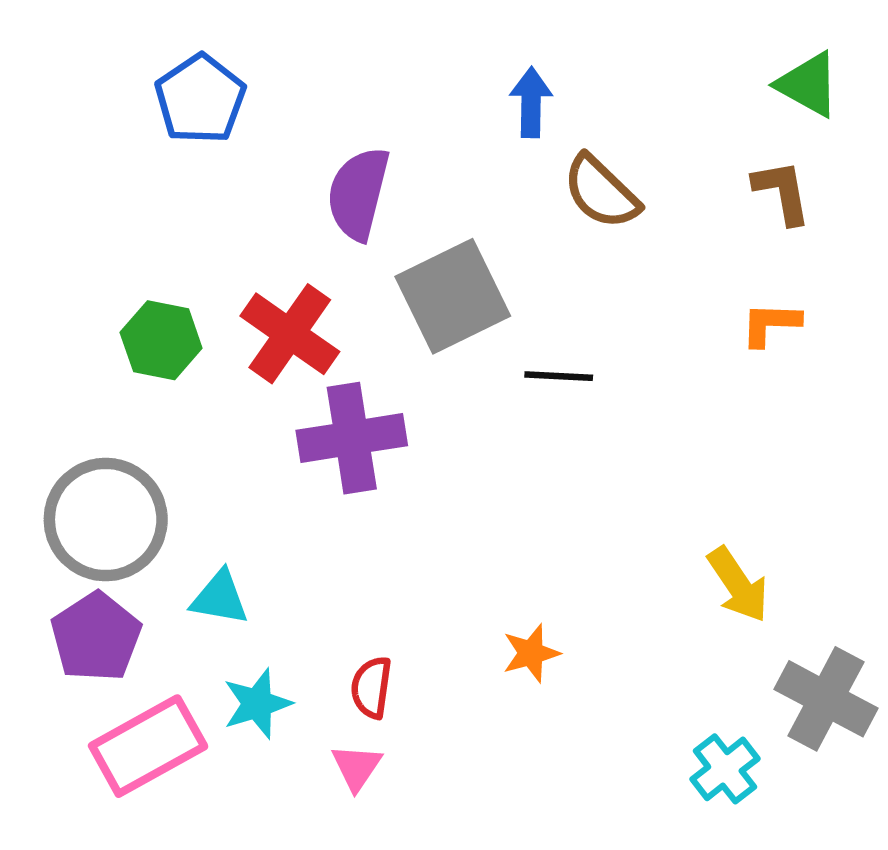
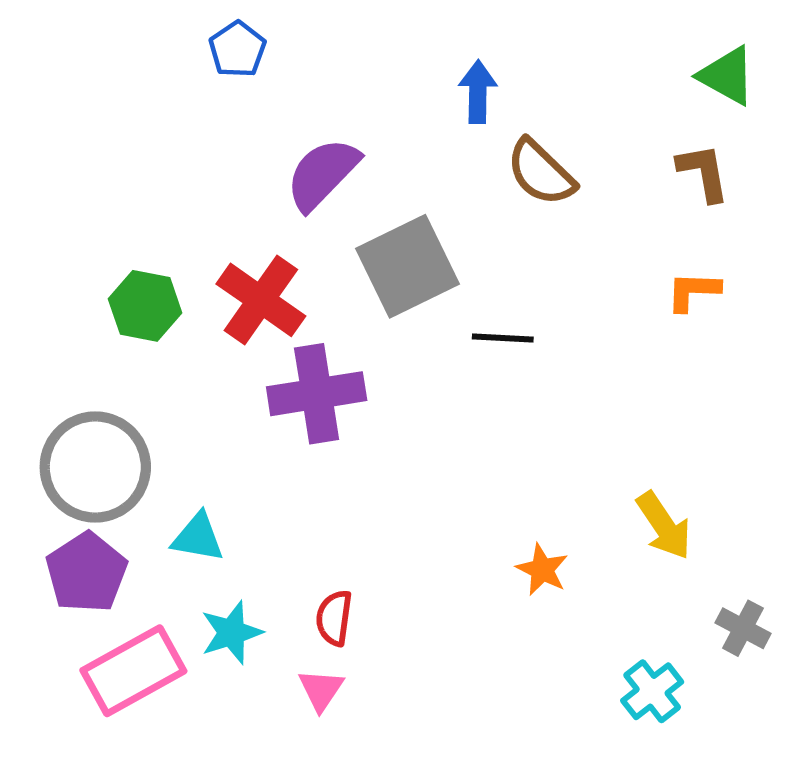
blue pentagon: (200, 99) -> (237, 49), moved, size x0.7
purple semicircle: (358, 194) -> (322, 174), turned 30
orange star: (531, 653) -> (542, 570), moved, turned -30
gray cross: (826, 699) -> (743, 628), size x0.6

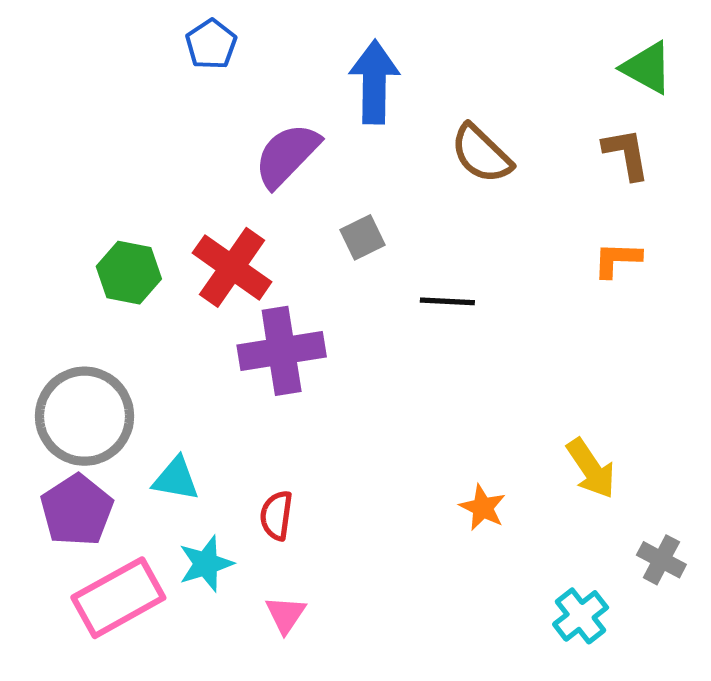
blue arrow: (478, 92) -> (374, 82), moved, size x1.5
gray square: (407, 266) -> (363, 237), size x0.5
red semicircle: (334, 618) -> (276, 515), moved

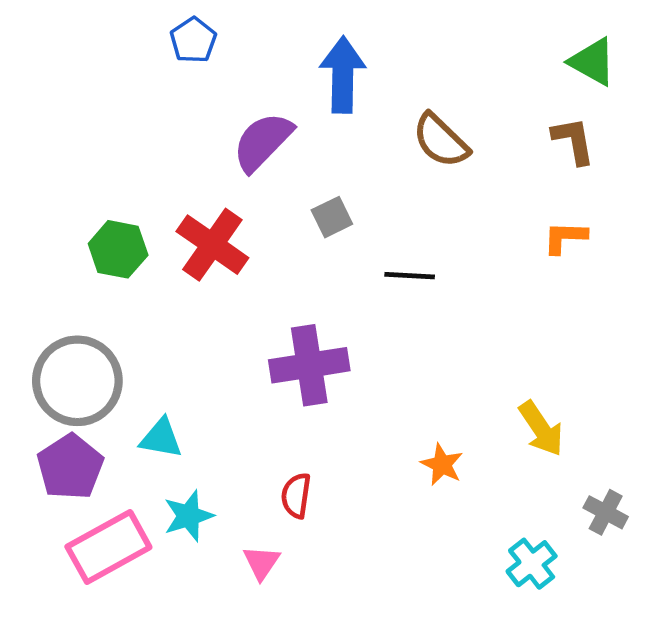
purple cross: (282, 351) -> (309, 365), moved
red semicircle: (276, 515) -> (296, 496), moved

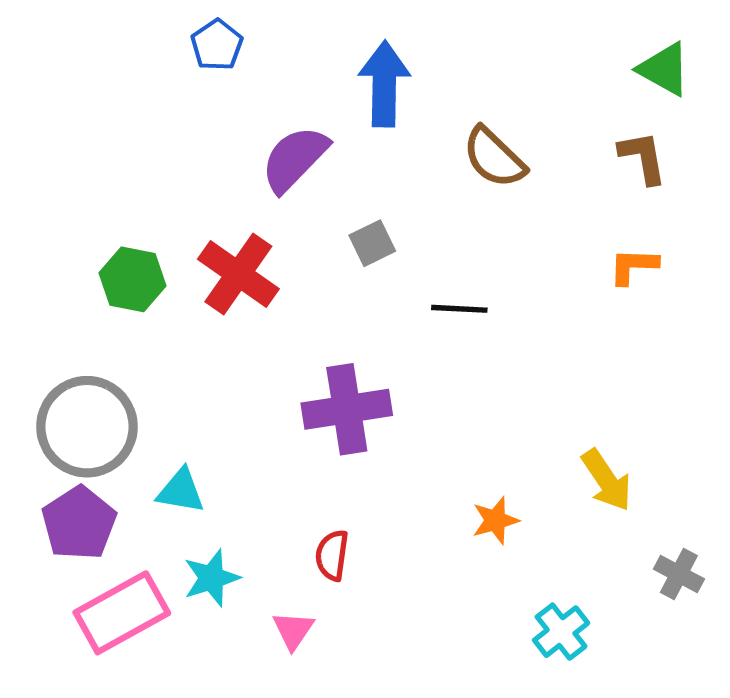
orange star: (442, 464) -> (495, 520), turned 30
cyan cross: (532, 564) -> (561, 632), moved

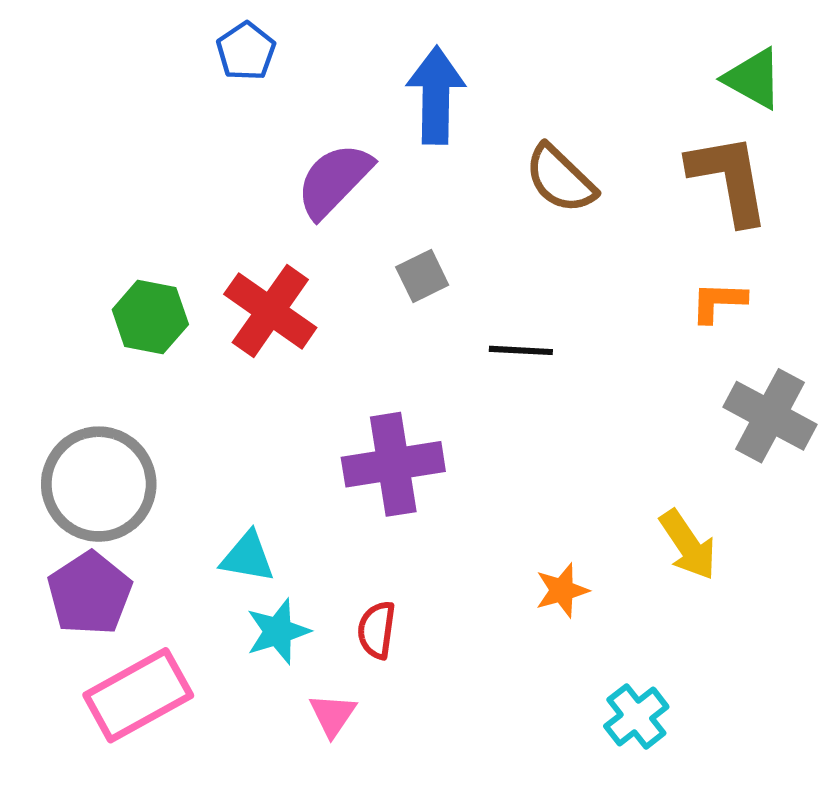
brown L-shape: (643, 157) -> (729, 179), size x1.5
cyan triangle: (181, 491) -> (248, 557), moved
gray cross: (679, 574) -> (770, 416), moved, size x1.6
cyan star: (212, 578) -> (278, 631), moved

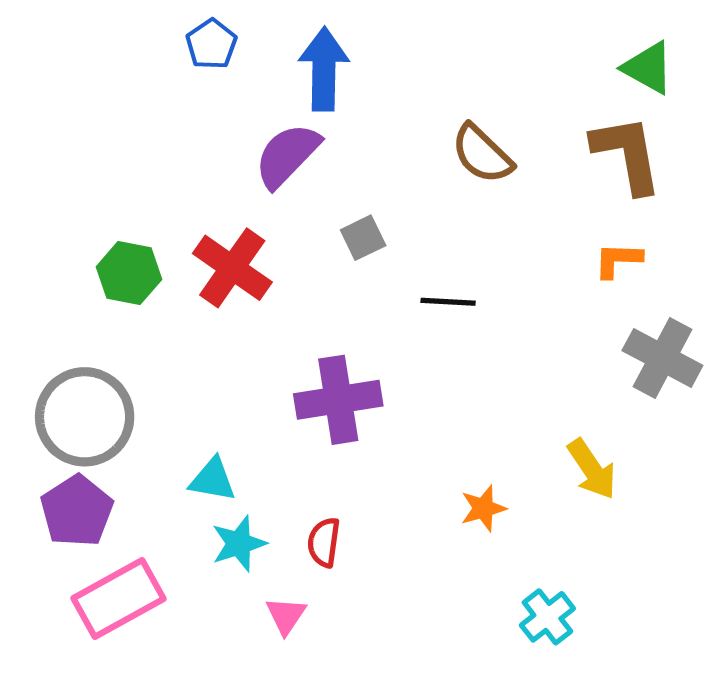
blue arrow: (436, 95) -> (324, 69), moved

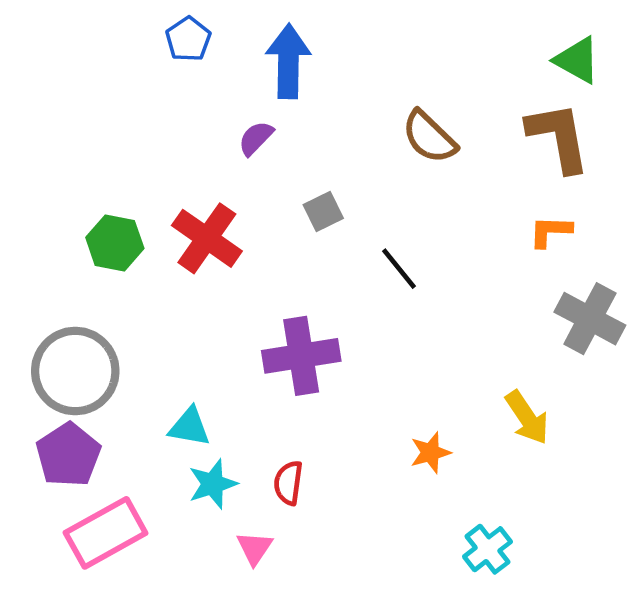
purple semicircle: (287, 155) -> (256, 138), size x0.6
black line: (448, 302) -> (399, 269), turned 48

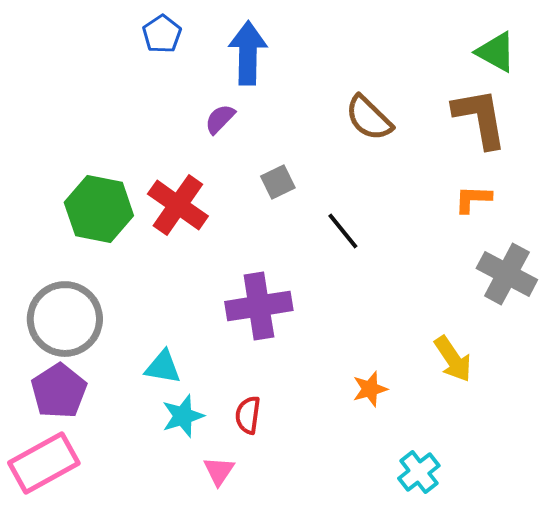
green hexagon: (115, 243) -> (99, 209), size x1.4
pink rectangle: (106, 533) -> (44, 463), moved

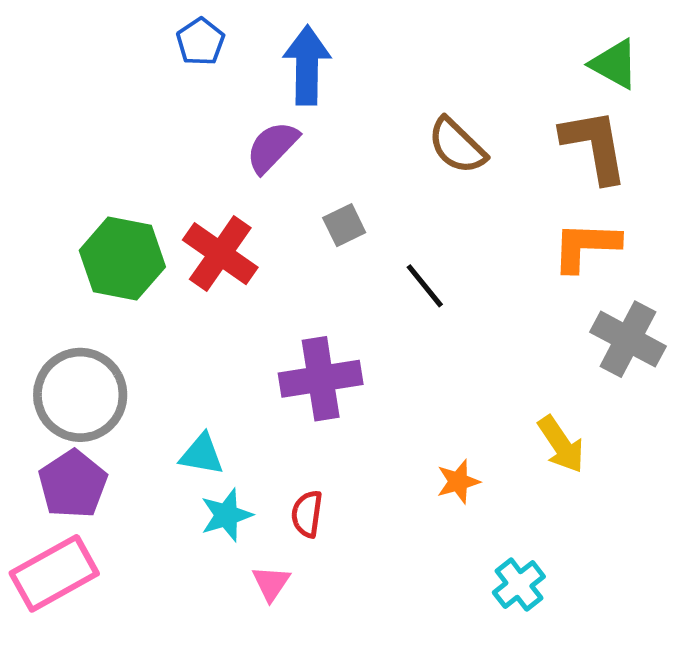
purple semicircle: (220, 119) -> (272, 147), size x1.4
orange L-shape: (473, 199) -> (586, 246), size x1.5

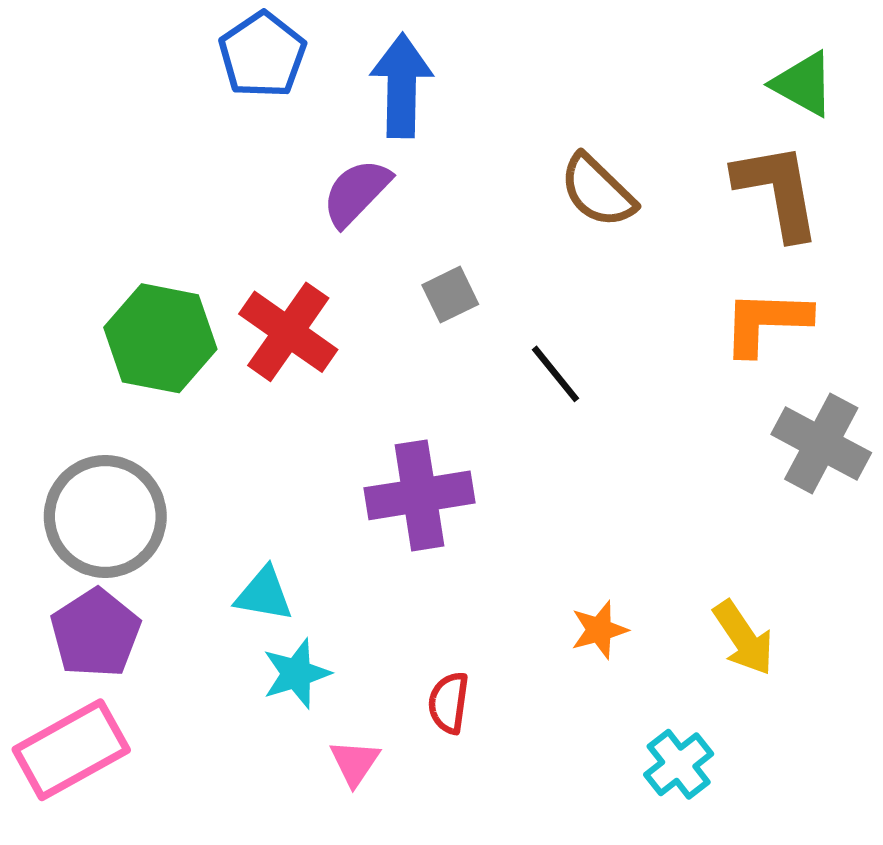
blue pentagon: (200, 42) -> (262, 55), size x1.4
yellow arrow: (561, 444) -> (743, 638), moved
red semicircle: (307, 514) -> (449, 703), moved

